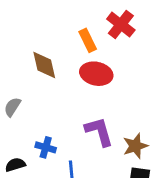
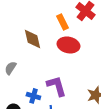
purple L-shape: (99, 131) -> (56, 86), moved

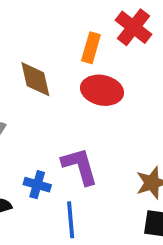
orange rectangle: (62, 22) -> (91, 48), turned 42

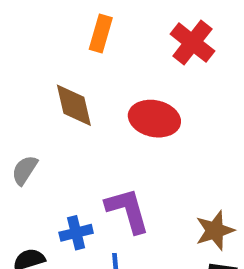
orange rectangle: (91, 48) -> (101, 34), moved
blue cross: (37, 185) -> (76, 233), turned -30

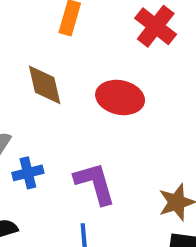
blue cross: (76, 233) -> (28, 173), moved

